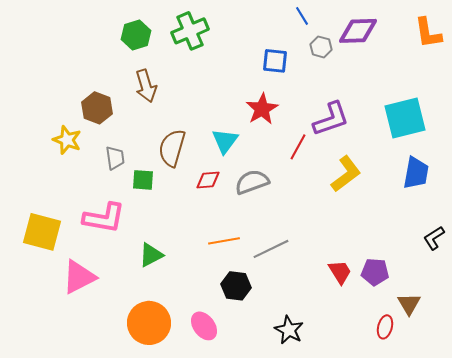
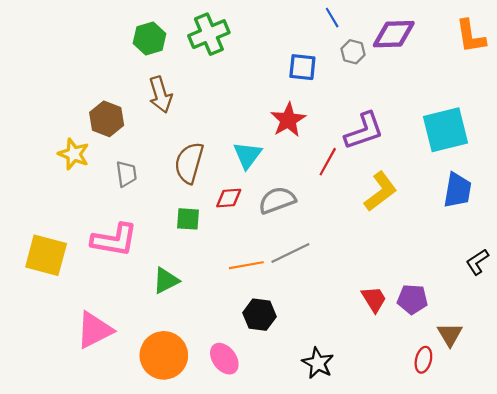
green square: (143, 180) -> (188, 219), moved
gray line: (271, 249) -> (290, 253), moved
pink triangle: (79, 277) -> (94, 330), moved

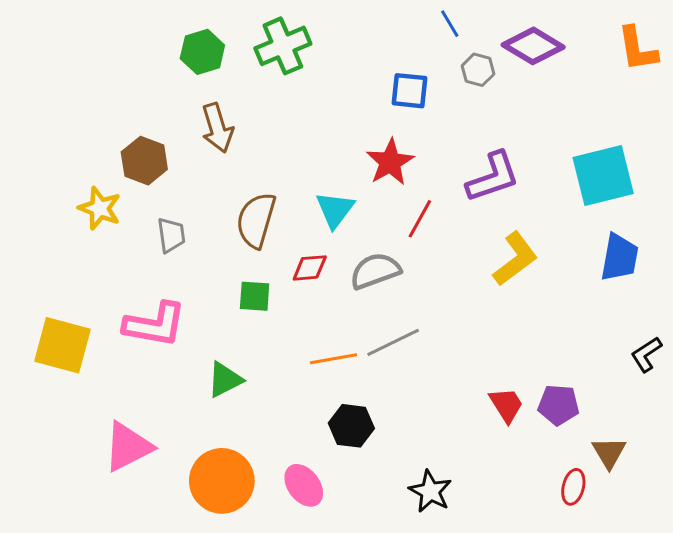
purple diamond: (394, 34) -> (533, 46), turned 33
red line: (328, 162) -> (420, 219), moved

